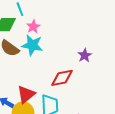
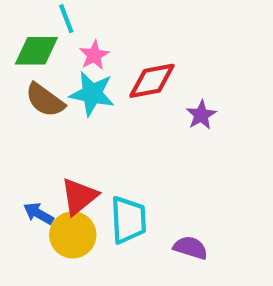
red diamond: (62, 78) -> (152, 81), moved

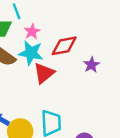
red triangle: (79, 196) -> (44, 73), moved

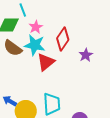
red diamond: (64, 46) -> (63, 39), turned -45

